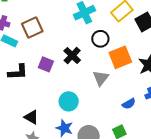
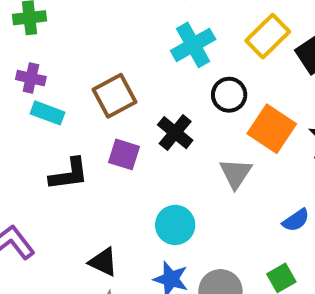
brown square: (32, 28) -> (115, 96), moved
orange square: (120, 57) -> (272, 129), turned -30

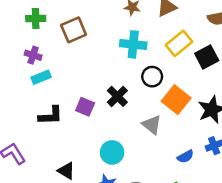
cyan cross: (193, 45) -> (133, 44), turned 30
brown square: (115, 96) -> (74, 30), moved
cyan rectangle: (47, 113) -> (41, 77), turned -48
gray triangle: (236, 173) -> (152, 125), turned -30

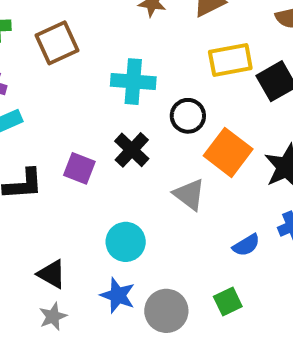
yellow rectangle: (179, 43) -> (230, 60), turned 30
cyan cross: (133, 44) -> (133, 82), moved

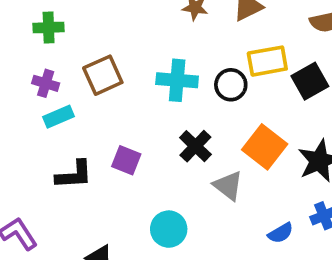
brown square: (57, 43) -> (103, 75), moved
black circle: (188, 116) -> (231, 85), moved
black cross: (132, 150) -> (195, 146), moved

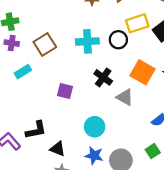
purple cross: (46, 83) -> (12, 43), moved
black L-shape: (74, 175) -> (36, 130), moved

